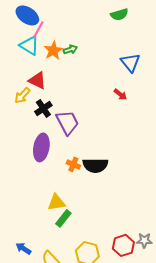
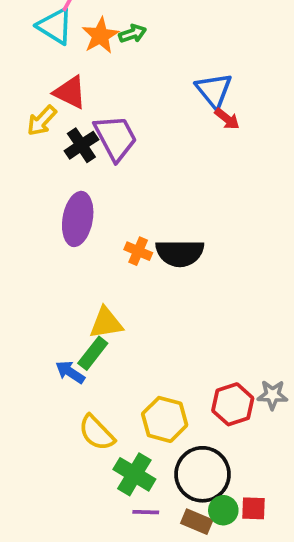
blue triangle: (130, 62) -> (214, 90), moved
purple trapezoid: (67, 122) -> (115, 138), moved
green rectangle: (63, 218) -> (93, 353), moved
blue arrow: (23, 248) -> (70, 372), moved

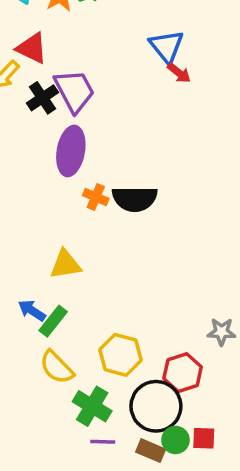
purple ellipse: (78, 219) -> (71, 151), moved
green rectangle: (93, 353) -> (53, 321), moved
red hexagon: (233, 404) -> (183, 373), moved

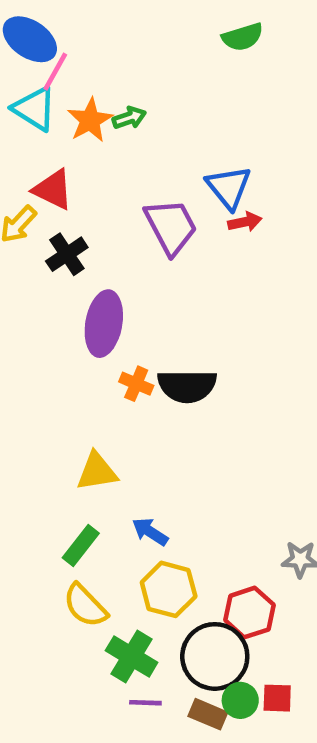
red arrow: (179, 73) -> (245, 222), turned -50
purple trapezoid: (74, 91) -> (171, 226), moved
blue arrow: (32, 311) -> (150, 532), moved

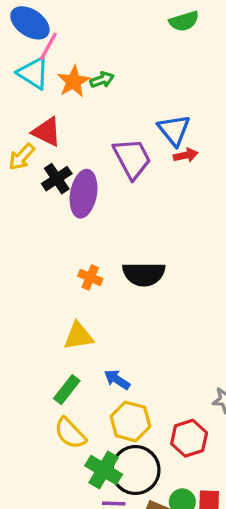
purple ellipse: (104, 324) -> (84, 194), moved
orange cross: (136, 384) -> (90, 277), moved
black circle: (215, 656) -> (135, 470), moved

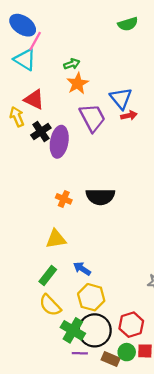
orange star: (73, 81) -> (78, 83), moved
yellow arrow: (22, 157) -> (17, 117), turned 114
red hexagon: (189, 438) -> (131, 325), moved

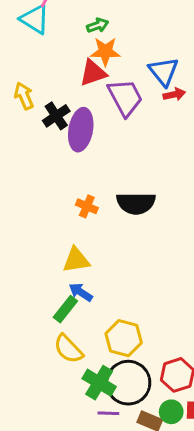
orange star: (78, 83) -> (105, 51), turned 30
red triangle: (34, 99) -> (93, 73), moved, turned -45
blue arrow: (82, 269) -> (81, 292), moved

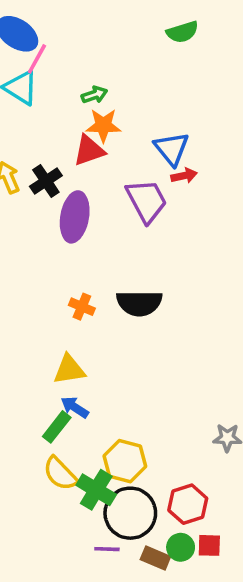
purple trapezoid: (125, 97) -> (146, 201), moved
black cross: (56, 116) -> (46, 181), moved
green cross: (99, 383) -> (96, 490), moved

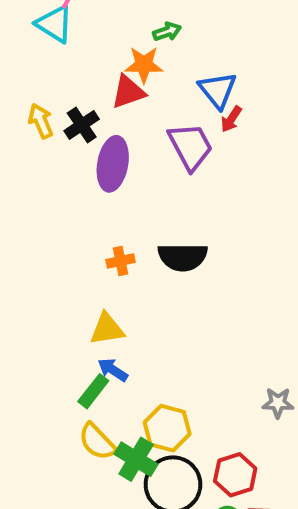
green arrow: (94, 95) -> (167, 32), moved
red arrow: (184, 176) -> (231, 119), turned 135
orange cross: (82, 307) -> (120, 261), turned -35

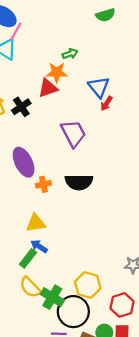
purple trapezoid: (190, 146) -> (73, 133), moved
purple ellipse: (113, 164) -> (24, 162), moved, turned -36
yellow hexagon: (167, 428) -> (88, 285), moved
red hexagon: (235, 475) -> (122, 305), moved

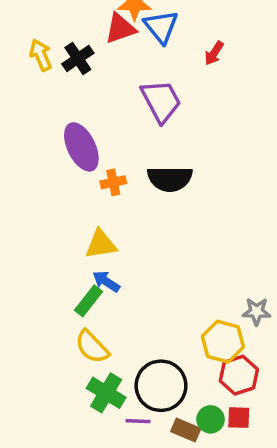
blue triangle: (99, 87) -> (161, 27), moved
yellow hexagon: (88, 285) -> (223, 342), moved
green cross: (52, 297) -> (106, 393), moved

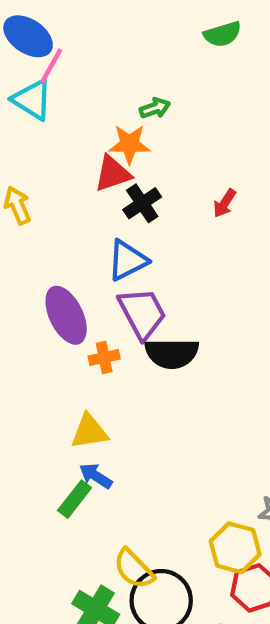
blue triangle: (161, 27) -> (127, 260), moved, turned 42
black cross: (78, 58) -> (142, 203), moved
purple trapezoid: (161, 101) -> (142, 313), moved
yellow semicircle: (92, 347) -> (134, 569), moved

